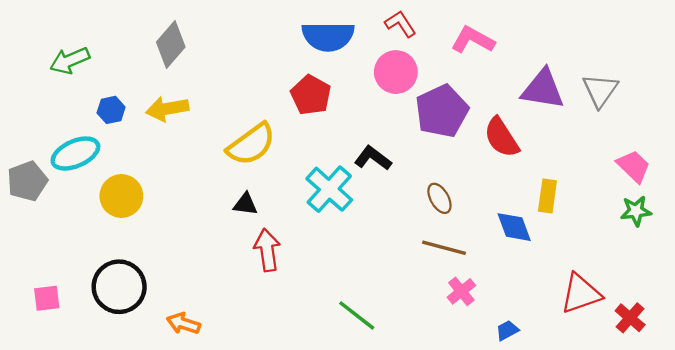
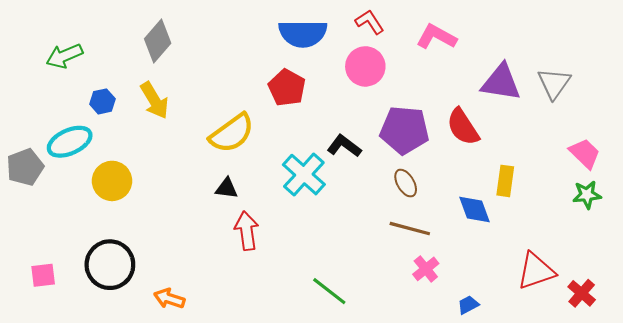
yellow arrow: (167, 109) -> (154, 100), turned -111
purple pentagon: (442, 111) -> (405, 130), moved, turned 30

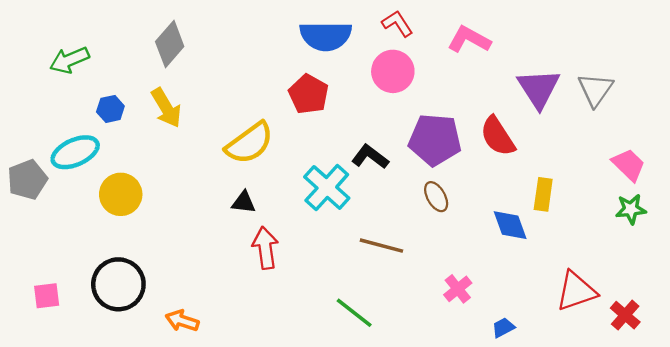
purple triangle: (501, 82) -> (539, 88), turned 48
brown line: (410, 229) -> (381, 246), moved

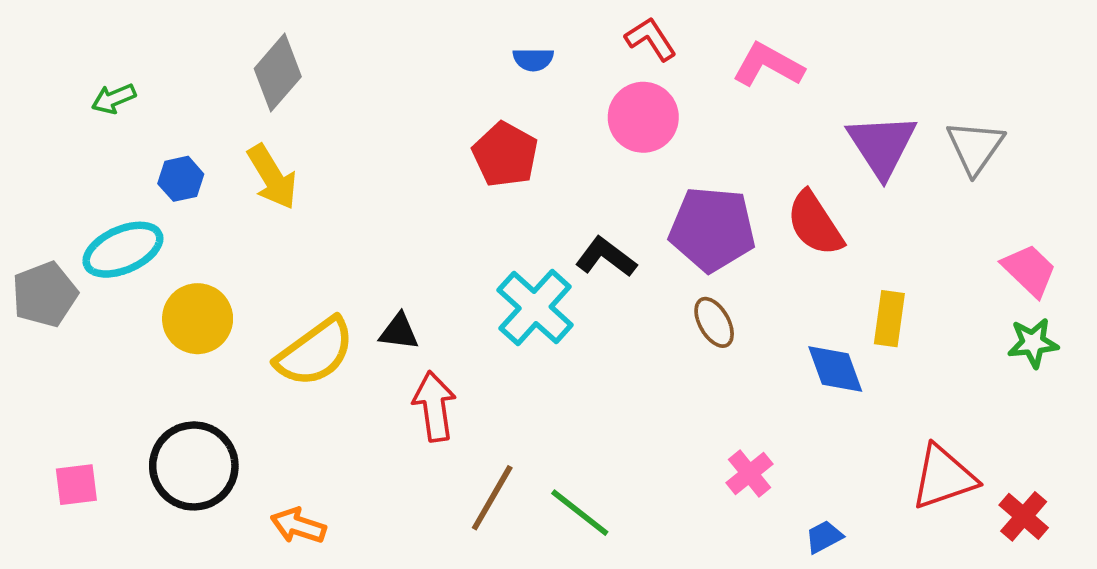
blue semicircle: (326, 36) -> (533, 59), size x0.5
green arrow: (69, 60) -> (114, 99), size x0.7
yellow semicircle: (249, 143) -> (315, 352), moved
brown line: (381, 246) -> (492, 498), moved, turned -75

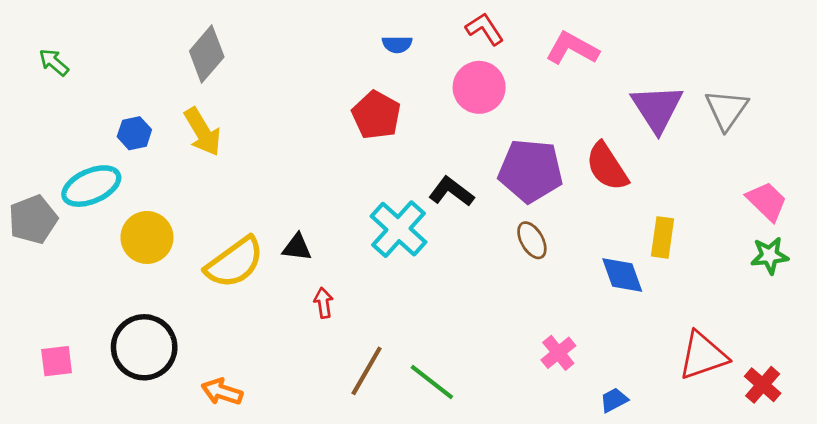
green arrow: (114, 99) -> (54, 62), moved, turned 64
red arrow: (434, 406) -> (323, 303), size x0.6

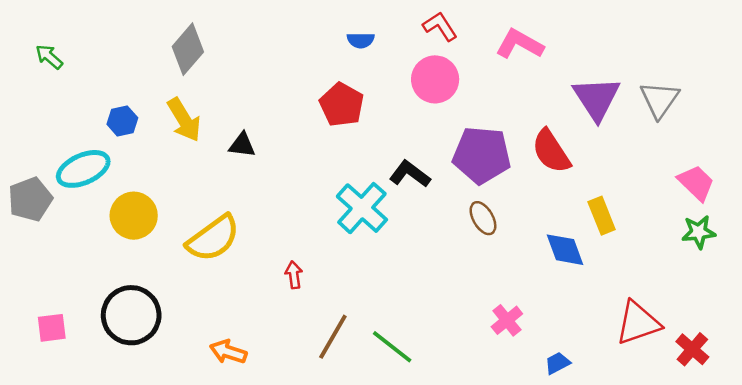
yellow rectangle: (663, 237) -> (602, 216), turned -30
black triangle: (297, 247) -> (242, 145), moved
orange arrow: (222, 392) -> (228, 352), moved

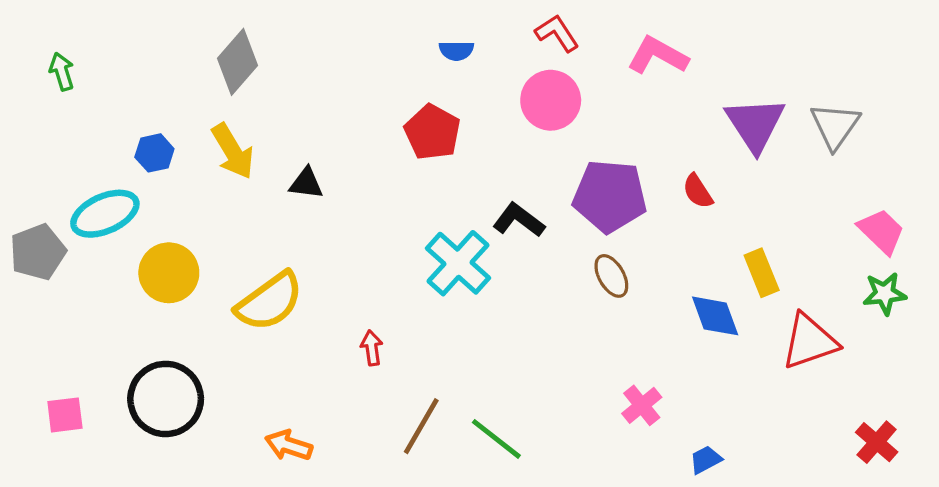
green arrow: (49, 57) -> (62, 71), turned 32
red semicircle: (551, 151) -> (698, 191), size x0.6
red triangle: (638, 323) -> (809, 341), moved

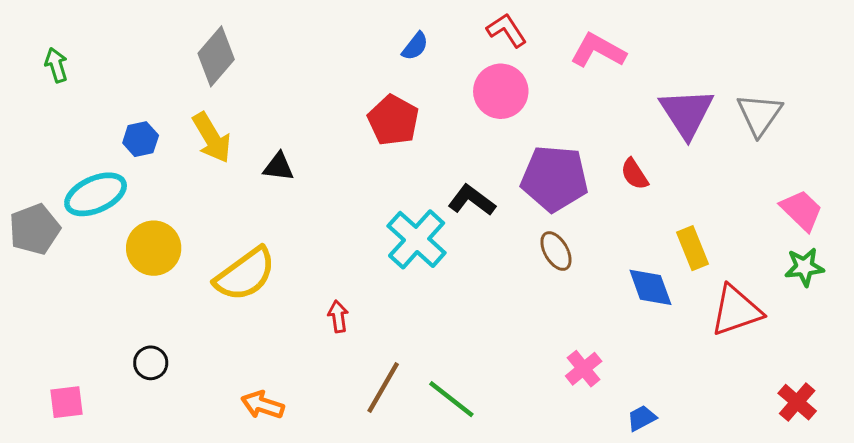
blue semicircle: (456, 51) -> (415, 46), turned -52
black circle: (166, 399) -> (151, 363), size x0.5
pink square: (65, 415) -> (66, 402), moved

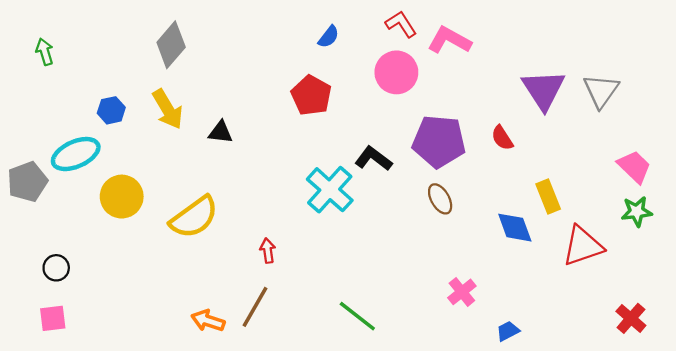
pink L-shape: (598, 51) -> (449, 40), moved
black circle: (151, 363) -> (56, 268), moved
brown line: (383, 388) -> (255, 307), moved

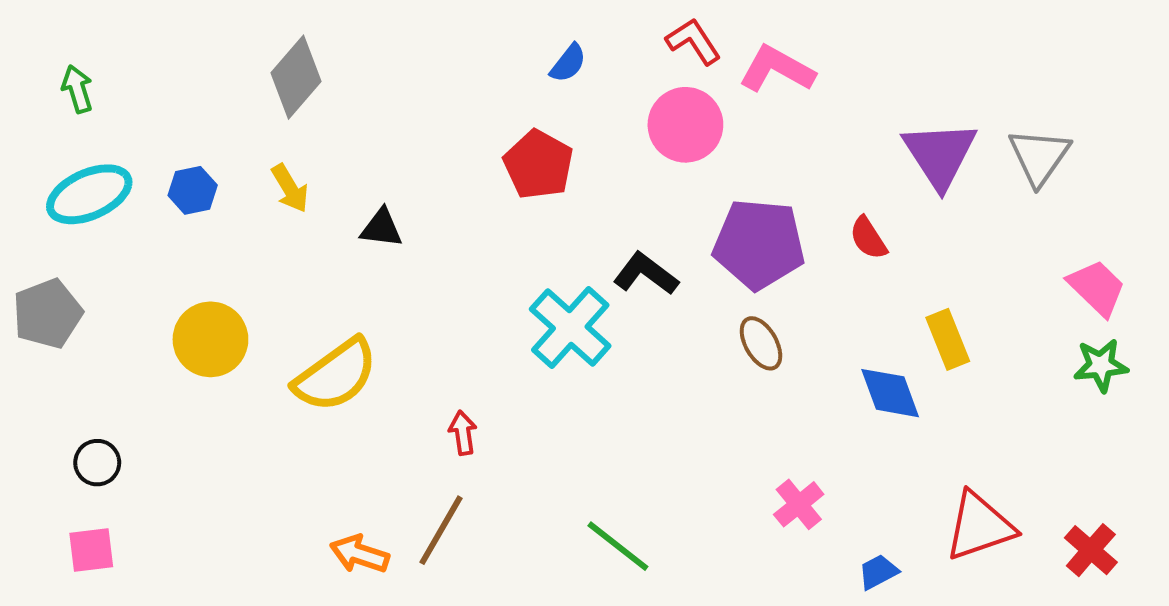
yellow arrow: (168, 109) -> (290, 188), size x0.7
cyan ellipse: (76, 154) -> (89, 194), moved
red triangle: (583, 246) -> (980, 526), moved

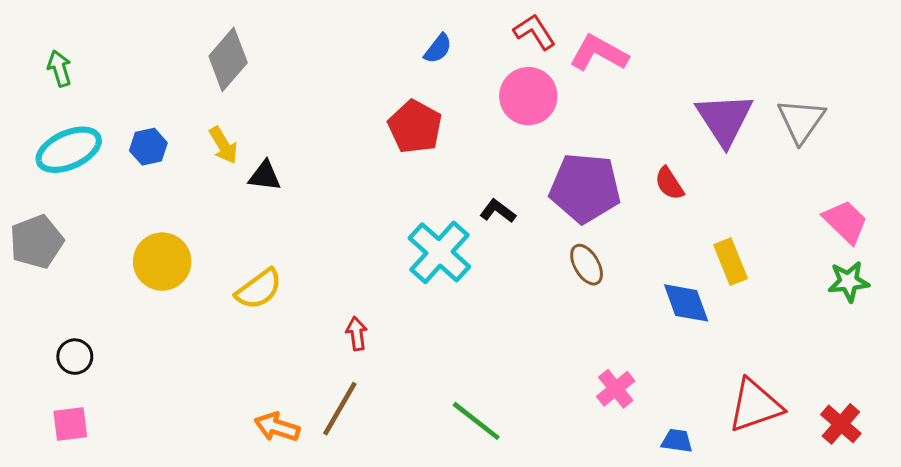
black triangle: (381, 228) -> (265, 176), moved
black L-shape: (646, 274) -> (498, 211), size x0.7
yellow semicircle: (336, 375) -> (259, 289), size x0.7
blue trapezoid: (878, 572) -> (677, 441), turned 36

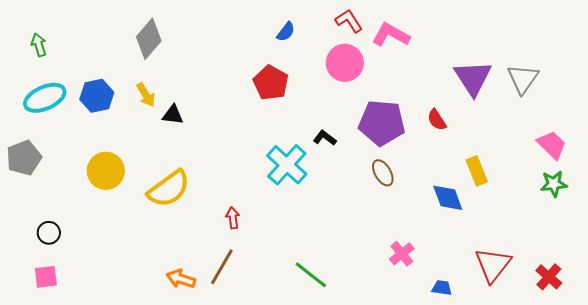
blue hexagon: (148, 147) -> (97, 96), size x1.4
yellow semicircle: (259, 289) -> (169, 189), size x1.4
red triangle: (755, 406) -> (493, 265), turned -33

